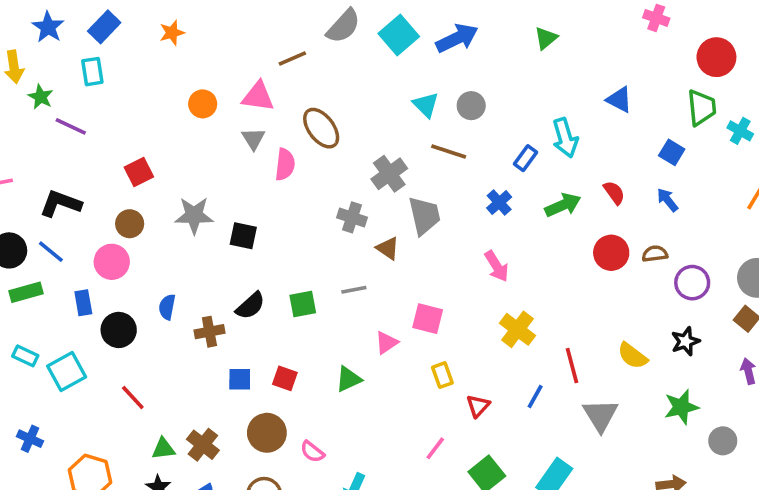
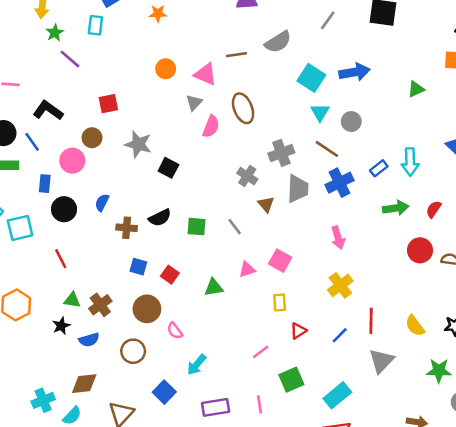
cyan square: (399, 35) -> (311, 78), moved, turned -32
red semicircle: (614, 193) -> (434, 209), turned -126
blue cross: (499, 202) -> (339, 183), moved, size x1.5
gray line: (354, 290) -> (235, 227), turned 48

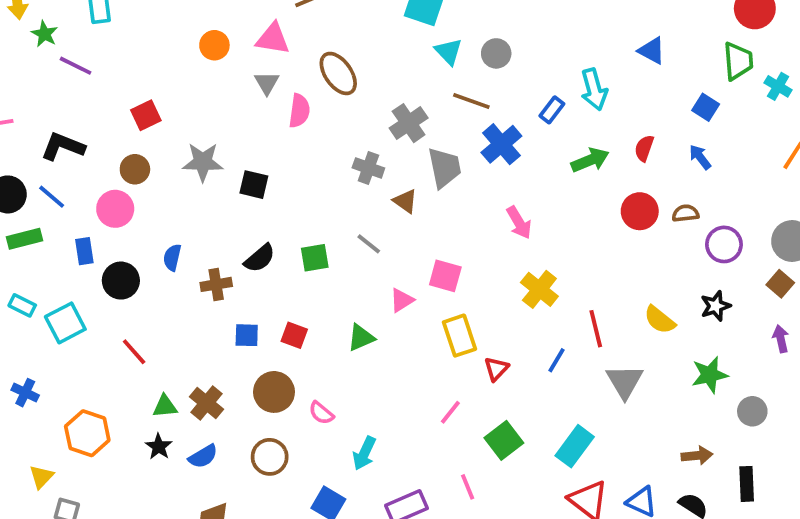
yellow rectangle: (280, 303) -> (460, 336), size x1.5

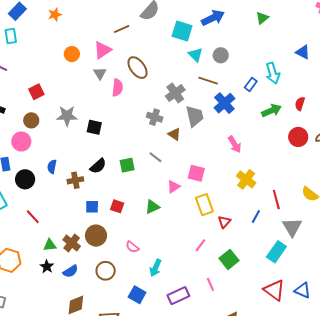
pink triangle: (273, 39) -> (103, 50), turned -42
brown circle: (274, 392) -> (96, 236), moved
cyan rectangle: (575, 446) -> (276, 252), moved

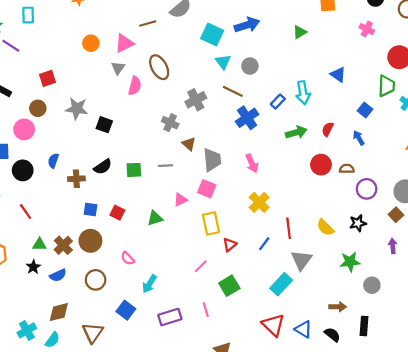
gray trapezoid: (195, 116) -> (212, 160), moved
gray line: (156, 157) -> (165, 166), turned -48

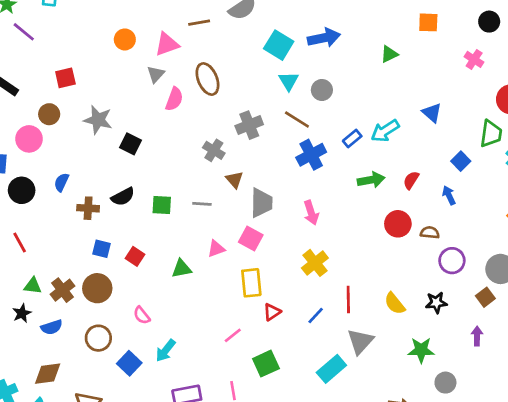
cyan arrow: (303, 93) -> (385, 131), turned 60
blue square: (126, 310) -> (129, 363), moved

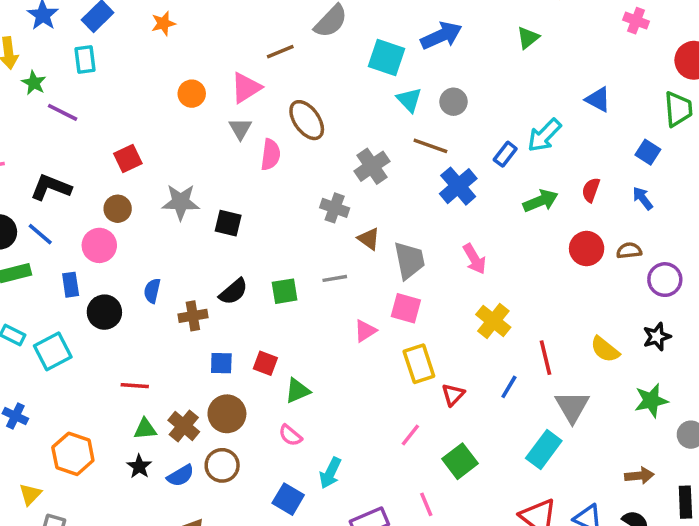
red line: (20, 242) -> (135, 386), moved, turned -45
green triangle: (182, 269) -> (298, 391), moved
brown circle: (98, 338) -> (222, 465), moved

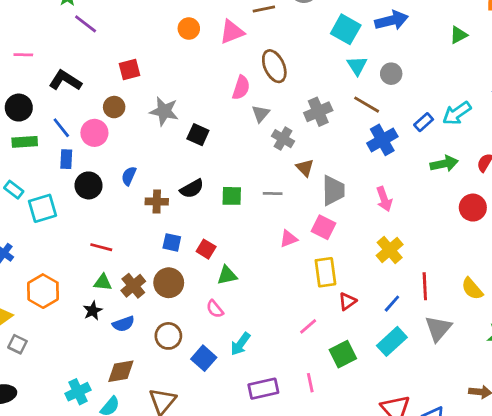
gray triangle: (240, 129) -> (261, 114), moved
blue line: (40, 234) -> (61, 128), moved
cyan rectangle: (544, 449) -> (392, 341), moved
brown circle: (222, 465) -> (168, 336), moved

